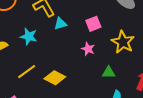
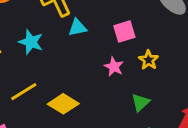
yellow star: (123, 42) -> (149, 60), moved, size x0.6
green triangle: (109, 72) -> (140, 102), turned -48

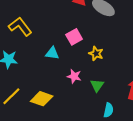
cyan triangle: (77, 27) -> (52, 53), moved, turned 32
pink star: (114, 67) -> (74, 76), moved

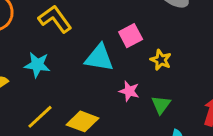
cyan triangle: (52, 53) -> (99, 58), size x1.5

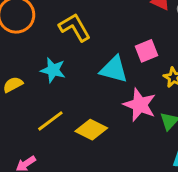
pink star: (129, 91) -> (140, 105), size x1.6

